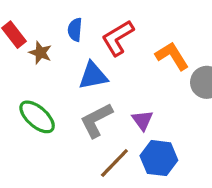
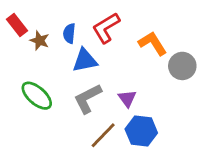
blue semicircle: (75, 30) -> (69, 33), moved

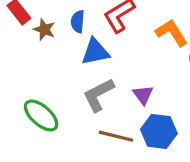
green ellipse: (37, 96) -> (41, 115), moved
brown line: (103, 135) -> (116, 136), turned 60

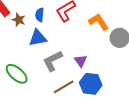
blue triangle: (95, 52) -> (38, 38), moved
brown line: (116, 136) -> (64, 87), turned -45

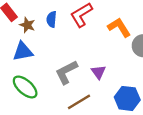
blue triangle: (38, 38) -> (23, 51), moved
blue hexagon: (91, 84) -> (127, 98), moved

